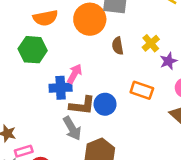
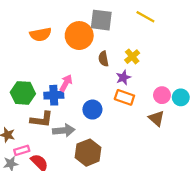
green hexagon: (33, 50) -> (23, 93), moved
purple star: (168, 61) -> (123, 77), moved
brown L-shape: (82, 105) -> (42, 119), moved
gray arrow: (72, 128) -> (64, 130), turned -65

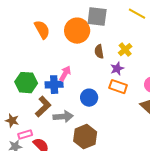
orange semicircle: (41, 34) -> (42, 30), turned -108
brown L-shape: (42, 119) -> (43, 107), turned -50

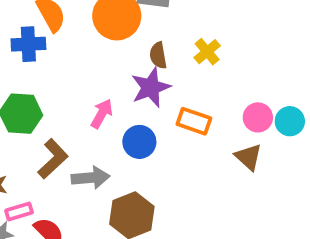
purple star: (117, 69) -> (151, 87), moved, size x1.5
pink arrow: (65, 74) -> (102, 114), moved
blue cross: (54, 85) -> (28, 44), moved

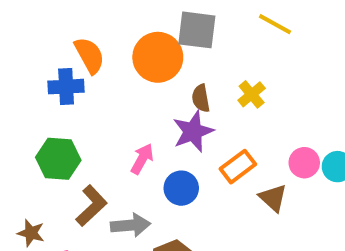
orange rectangle: (194, 121) -> (238, 167), turned -56
brown triangle: (248, 157) -> (273, 198), moved

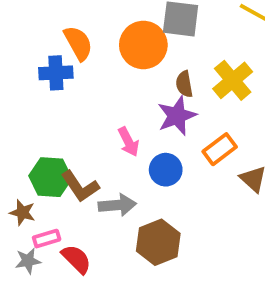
yellow cross: (252, 94) -> (233, 80), size x1.5
green hexagon: (58, 159) -> (50, 177), moved
pink arrow: (142, 159) -> (128, 142), turned 124
brown L-shape: (91, 206) -> (80, 186), turned 99

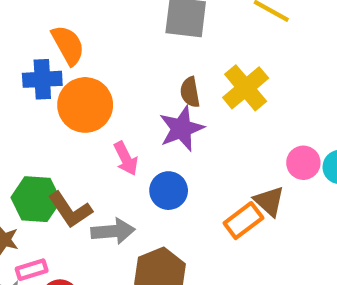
orange circle: (143, 45) -> (85, 105), moved
orange rectangle: (220, 149) -> (243, 221), moved

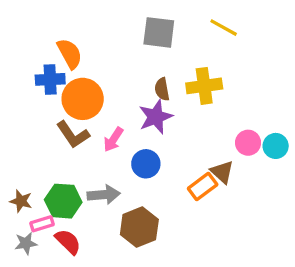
yellow cross: (246, 88) -> (204, 86), turned 32
pink arrow: (126, 158) -> (113, 139), turned 60
green hexagon: (36, 199) -> (63, 201), moved
brown L-shape: (70, 210) -> (73, 135), moved

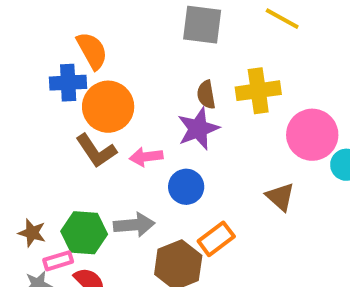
pink arrow: (113, 139) -> (146, 157), turned 50
pink circle: (248, 143) -> (312, 135), moved, size x1.6
orange rectangle: (203, 187) -> (216, 239), moved

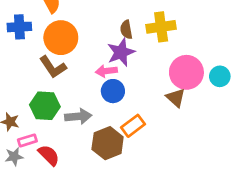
blue cross: (68, 83) -> (19, 27), moved
pink circle: (312, 135) -> (186, 72), moved
pink arrow: (146, 157) -> (106, 71), moved
green hexagon: (84, 233) -> (45, 106), moved

